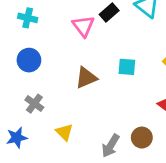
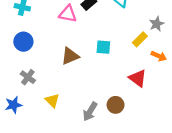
pink triangle: (83, 26) -> (68, 14), turned -42

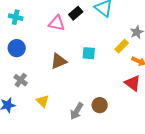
red triangle: (138, 78) -> (133, 83), moved

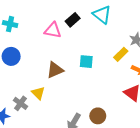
gray cross: (21, 80) -> (21, 103), moved
yellow triangle: (43, 101) -> (38, 93), moved

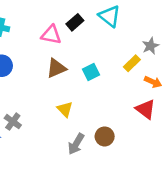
cyan square: (86, 62) -> (91, 72), turned -32
brown triangle: (55, 70) -> (56, 68), moved
yellow triangle: (38, 93) -> (65, 109), moved

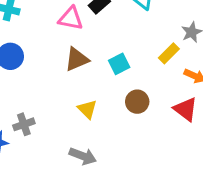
gray cross: (13, 122) -> (24, 124), turned 35
brown circle: (105, 136) -> (137, 102), moved
gray arrow: (76, 144) -> (83, 156), moved, turned -100

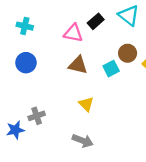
brown triangle: (77, 59) -> (78, 65), turned 36
brown circle: (137, 102) -> (128, 53), moved

